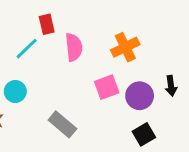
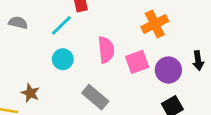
pink semicircle: (74, 47) -> (106, 50), moved
cyan circle: (15, 91) -> (63, 59), moved

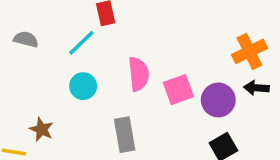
orange cross: (155, 24) -> (249, 51), moved
black arrow: (198, 61) -> (256, 88), turned 102
gray rectangle: (95, 97) -> (125, 135), turned 40

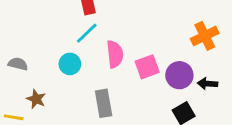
gray semicircle: (26, 39) -> (18, 64), moved
cyan line: (81, 43) -> (87, 33), moved
black arrow: (256, 88) -> (207, 84), moved

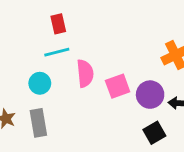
cyan line: (87, 33) -> (57, 52), turned 30
gray rectangle: (104, 103) -> (38, 123), moved

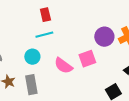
pink semicircle: (85, 73) -> (63, 66), moved, turned 132
purple circle: (150, 95) -> (104, 37), moved

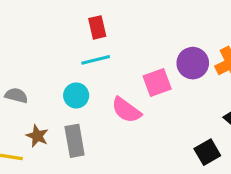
pink square: (87, 59) -> (157, 83), moved

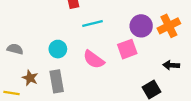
cyan line: (96, 60) -> (93, 24), moved
pink square: (157, 83) -> (127, 49), moved

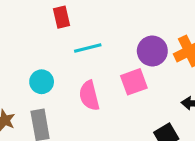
pink semicircle: (94, 59) -> (89, 96), turned 40

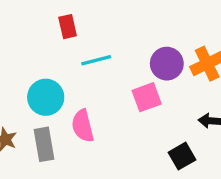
cyan circle: (42, 82) -> (46, 97), size x1.4
pink semicircle: (89, 96) -> (83, 126), moved

